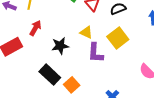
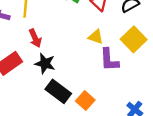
red arrow: (35, 28) -> (35, 38), turned 133
black star: (60, 46) -> (45, 63), moved, turned 30

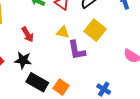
red arrow: (35, 38) -> (28, 34), moved

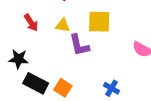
yellow square: (95, 30) -> (99, 22), turned -35
red arrow: (28, 34) -> (31, 23), moved

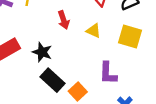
purple L-shape: (79, 45) -> (108, 73), moved

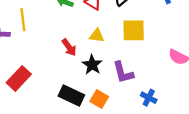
red arrow: (64, 20) -> (69, 47), moved
black star: (42, 52) -> (92, 65), moved, turned 30

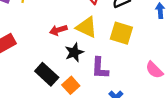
yellow triangle: (97, 36) -> (87, 27), size x1.5
red arrow: (69, 47) -> (58, 30), turned 91

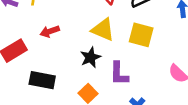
red arrow: (58, 30) -> (50, 31), moved
black rectangle: (47, 74) -> (42, 80), moved, turned -30

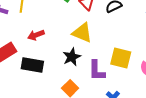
yellow square: (141, 35) -> (121, 58), moved
black rectangle: (42, 80) -> (32, 65), moved

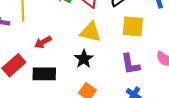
yellow square: (121, 58) -> (133, 26), moved
purple L-shape: (97, 71) -> (130, 64), moved

